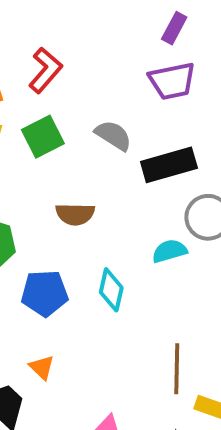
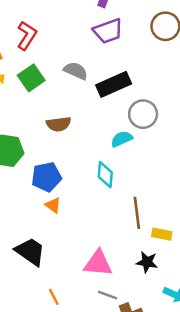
cyan diamond: (111, 290) -> (105, 175), moved
orange triangle: (42, 367) -> (53, 205), moved

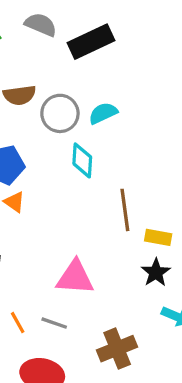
gray circle: (143, 114) -> (60, 113), moved
black star: (147, 262) -> (156, 272), moved, turned 30
gray line: (108, 295) -> (54, 323), moved

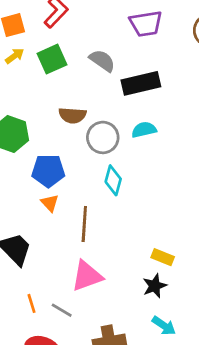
cyan semicircle: (103, 113) -> (144, 130), moved
brown line: (125, 210) -> (84, 224), moved
pink triangle: (75, 277) -> (87, 276), turned -36

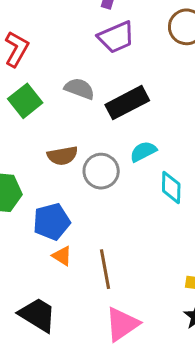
cyan diamond: (113, 180) -> (171, 188), moved

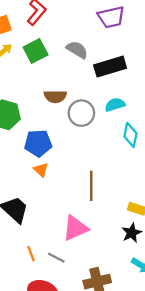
brown line: (105, 269) -> (91, 186), moved

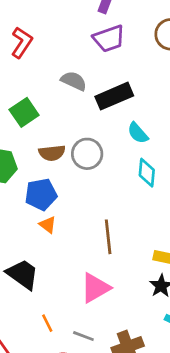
green square: (36, 51) -> (24, 112), moved
brown semicircle: (55, 96) -> (52, 153), moved
cyan semicircle: (115, 105) -> (138, 133), moved, turned -108
gray line: (56, 258) -> (83, 336), moved

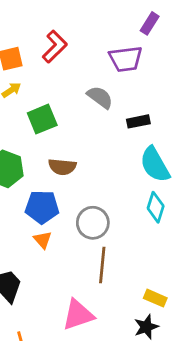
purple trapezoid: (109, 39) -> (126, 59), moved
black rectangle: (114, 96) -> (138, 121), size x0.6
cyan semicircle: (138, 133) -> (155, 165), size x1.5
gray circle: (87, 154) -> (93, 223), moved

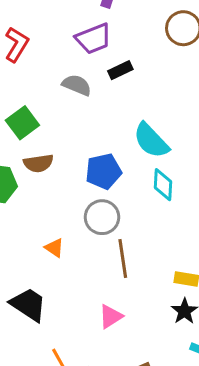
black rectangle: (138, 121) -> (120, 70), moved
brown semicircle: (62, 167) -> (38, 163), moved
blue pentagon: (42, 207) -> (103, 171), moved
pink triangle: (78, 315) -> (111, 316), size x0.7

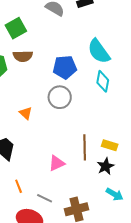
brown line: (123, 259) -> (85, 147), moved

